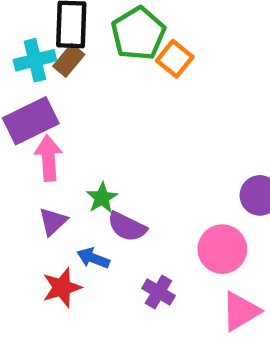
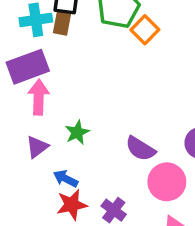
brown rectangle: (69, 60) -> (62, 23), turned -35
purple semicircle: (127, 227) -> (140, 149), moved
red star: (62, 287) -> (72, 205), moved

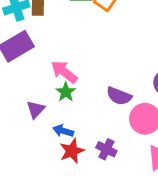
pink arrow: (39, 97) -> (64, 72), moved, turned -44

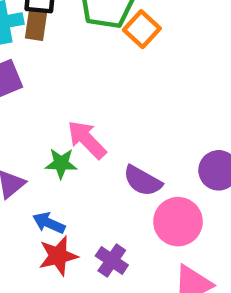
pink arrow: (64, 72) -> (87, 140), moved
green star: (66, 92) -> (61, 163), turned 30

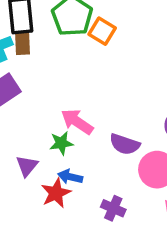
blue arrow: (49, 223) -> (70, 177), moved
red star: (58, 256) -> (56, 193), moved

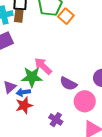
green star: (61, 143) -> (32, 77), size x1.5
blue arrow: (70, 177) -> (23, 92), moved, turned -32

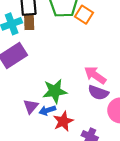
pink arrow: (43, 66) -> (95, 75), moved
red star: (24, 105) -> (63, 121), moved

